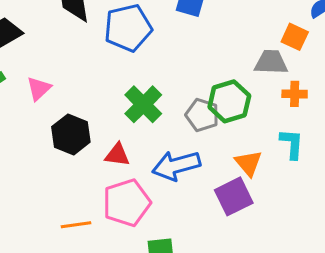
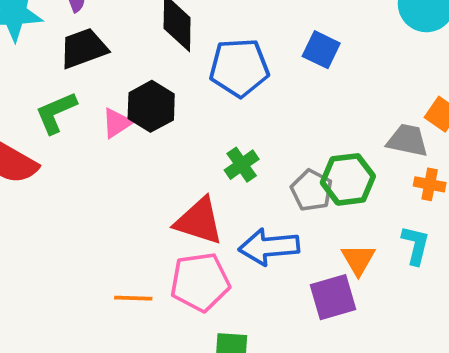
green cross: (143, 104) -> (242, 165), size x0.7
black hexagon: (71, 134) -> (151, 106), moved
red triangle: (117, 155) -> (199, 221), size x1.6

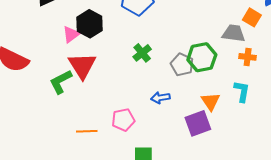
green L-shape: (56, 113) -> (61, 82), moved
red triangle: (199, 221) -> (82, 66), moved, turned 44
blue arrow: (269, 247) -> (160, 98), size x0.6
pink pentagon: (200, 282) -> (123, 120), size x0.7

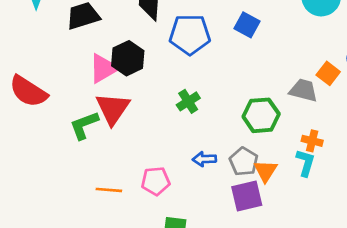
pink triangle: (71, 34) -> (103, 68), size x1.4
orange cross: (248, 57) -> (312, 141), moved
gray pentagon: (182, 65) -> (244, 162), moved

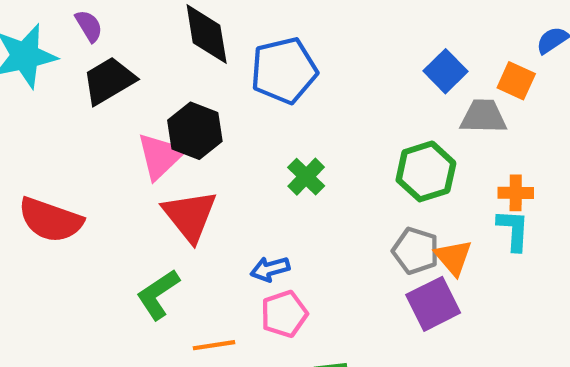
blue square: (247, 25) -> (446, 71), moved, turned 30
green L-shape: (84, 125) -> (158, 294), moved
blue arrow: (204, 159) -> (270, 269), moved

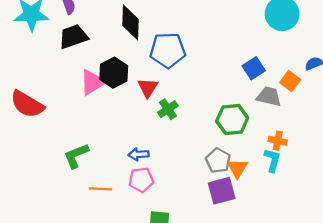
red triangle: (190, 216) -> (148, 88), moved, size x0.7

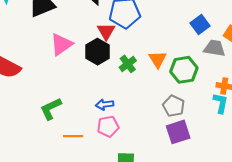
black hexagon: (114, 73) -> (97, 52), moved
red triangle: (148, 88) -> (106, 31), moved
orange triangle: (237, 168) -> (158, 59), moved

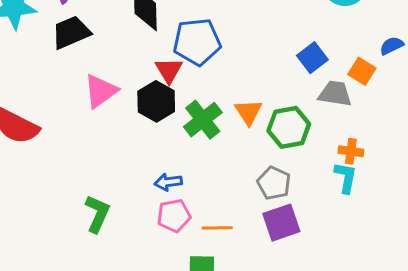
green cross: (128, 64) -> (203, 120), size x1.4
green L-shape: (51, 109) -> (97, 214), moved, turned 140
orange line: (73, 136) -> (217, 228), moved

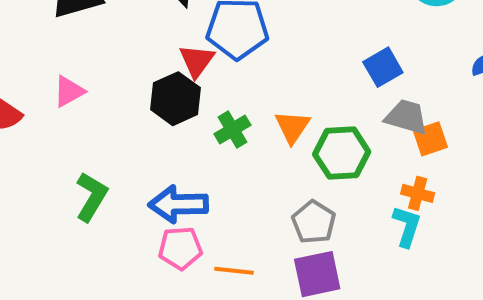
orange square: (362, 71) -> (430, 139), moved, turned 32
pink triangle: (101, 91) -> (69, 91), moved, size x0.7
green cross: (203, 120) -> (232, 130), size x0.7
blue arrow: (168, 182) -> (178, 204), size x1.6
green L-shape: (97, 214) -> (91, 197), moved

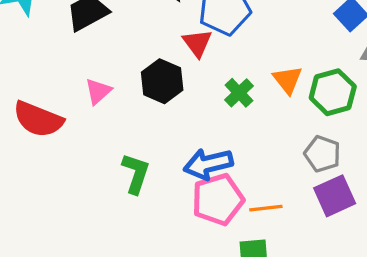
black hexagon: (176, 99) -> (162, 81), moved
pink pentagon: (180, 248) -> (218, 199), size x1.4

